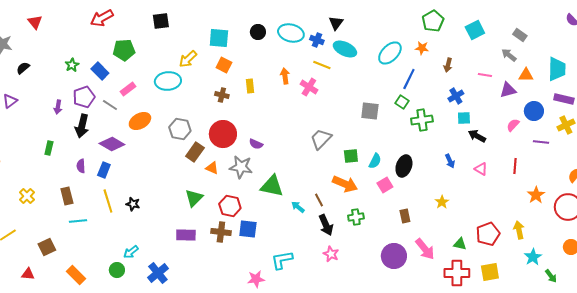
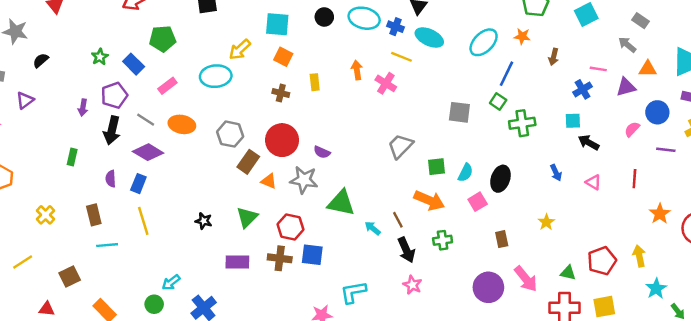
blue cross: (456, 96) -> (583, 89), moved
gray line: (110, 105) -> (146, 120), moved
orange ellipse: (140, 121) -> (182, 124), turned 40
black star: (133, 204) -> (204, 221), moved

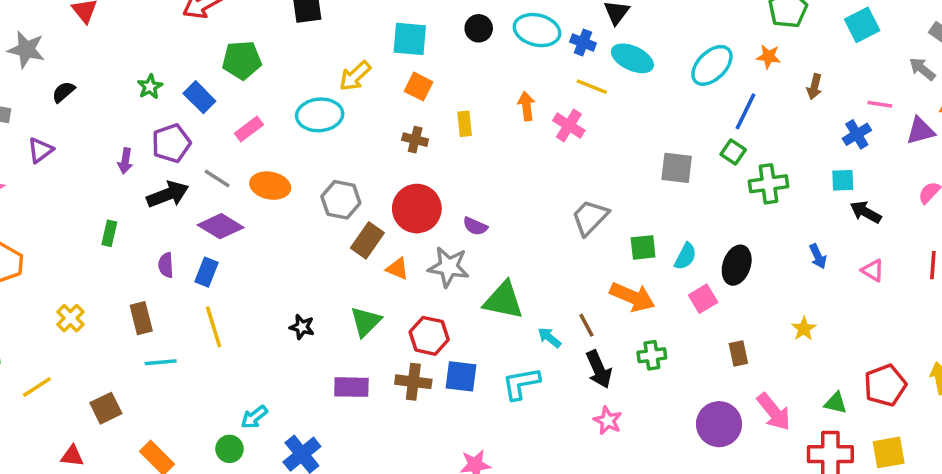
black arrow: (112, 130) -> (168, 194), turned -124
cyan L-shape: (353, 292) -> (521, 383), moved

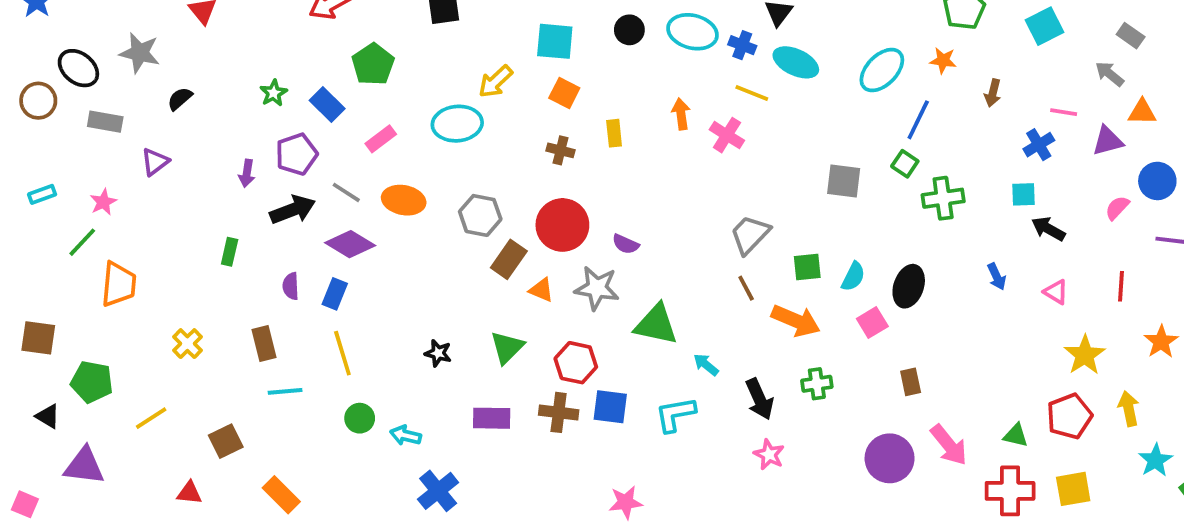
green pentagon: (242, 60) -> (373, 64), turned -30
brown line: (586, 325) -> (746, 288), moved
yellow star: (804, 329) -> (1085, 355), moved, size x1.5
cyan arrow: (254, 417) -> (406, 435), moved, turned 52
green circle: (230, 449) -> (360, 418), moved

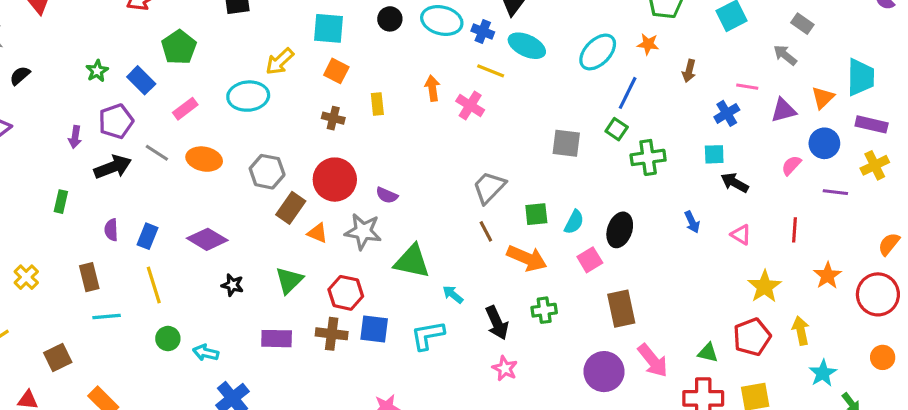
orange triangle: (1142, 112) -> (823, 98), moved, turned -45
purple diamond: (350, 244) -> (207, 239), moved
brown rectangle: (911, 382) -> (621, 309), size x1.6

